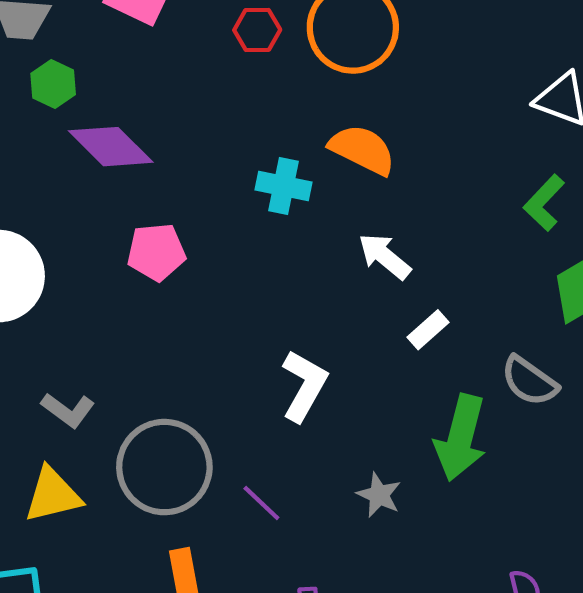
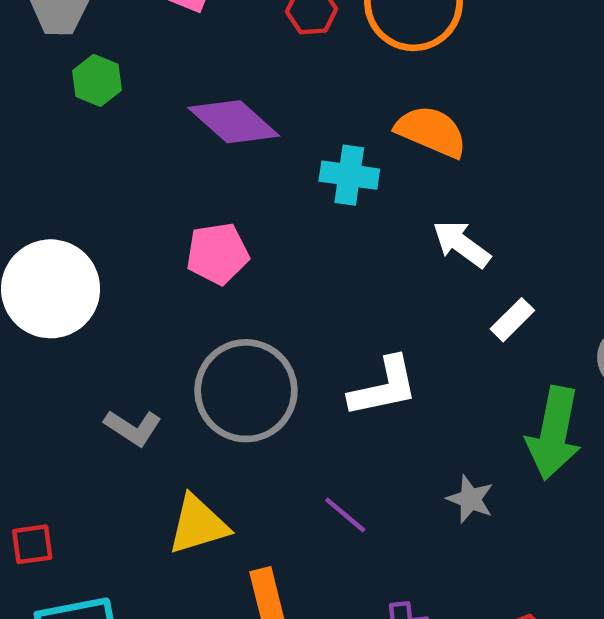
purple diamond: (111, 147) -> (234, 122), moved
white L-shape: (304, 386) -> (384, 387), turned 52
gray circle: (164, 467) -> (246, 391), moved
yellow triangle: (53, 495) -> (198, 525), moved

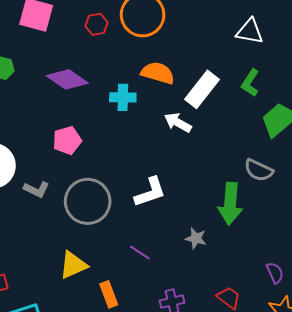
white rectangle: (512, 320) -> (202, 89), moved, size x1.8
gray L-shape: (133, 428) -> (36, 189), moved

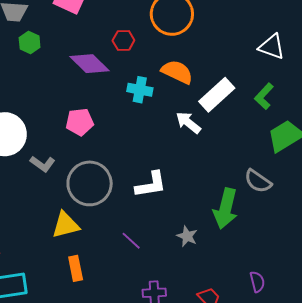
red hexagon: (97, 24) -> (123, 40), moved
yellow triangle: (73, 265) -> (66, 225), moved
orange rectangle: (109, 294) -> (76, 268), moved

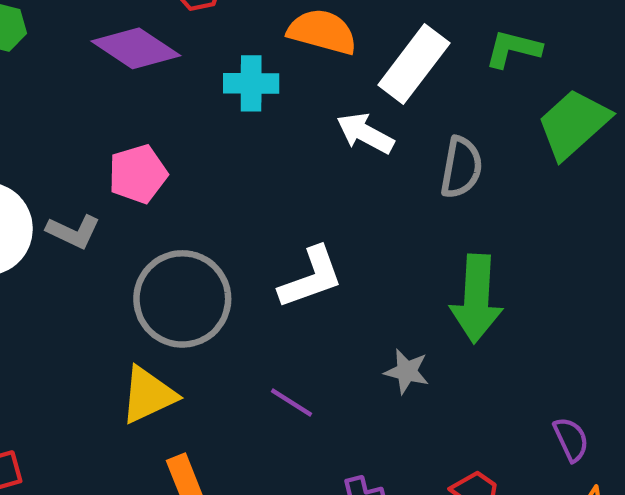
green L-shape: (264, 96) -> (513, 49), turned 72
gray L-shape: (43, 164) -> (73, 232), moved
gray semicircle: (258, 181) -> (461, 167), moved, turned -104

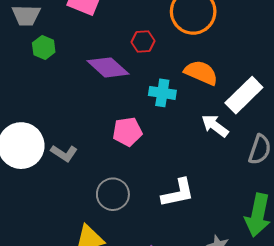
pink pentagon: (138, 174) -> (127, 132), moved
gray circle: (182, 299) -> (113, 194), size x0.7

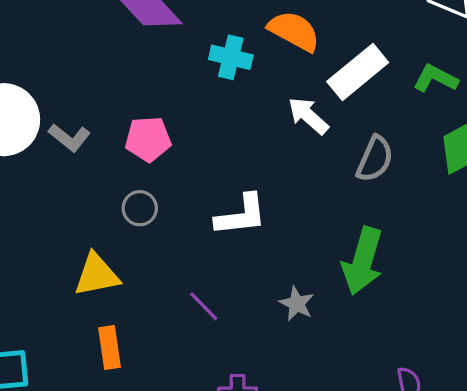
pink pentagon: (127, 132) -> (148, 139), moved
gray circle: (113, 194) -> (140, 208), size x0.7

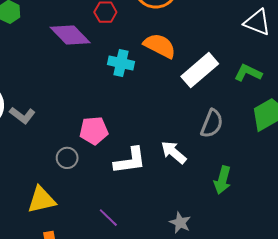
white arrow: (308, 116) -> (174, 152), moved
pink pentagon: (148, 139) -> (94, 131), moved
green arrow: (363, 261) -> (222, 180), moved, size x0.7
gray star: (297, 304) -> (180, 223), moved

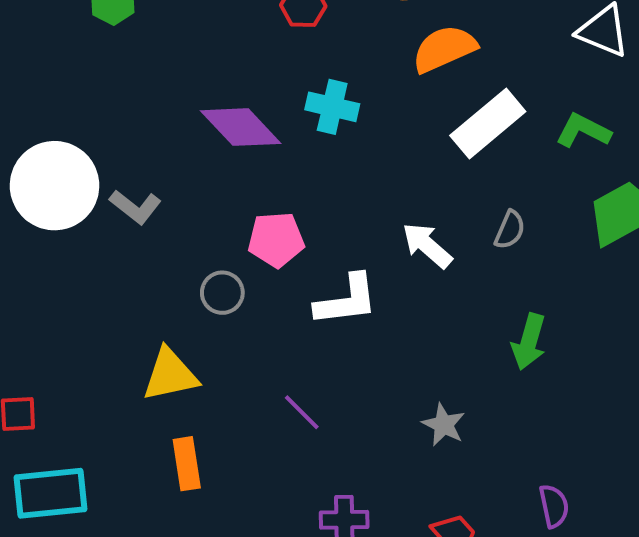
purple diamond: (70, 35) -> (241, 127), moved
orange semicircle: (160, 46) -> (444, 49), moved, turned -52
gray semicircle: (212, 124) -> (510, 230), size x0.7
white arrow: (174, 152) -> (427, 245), moved

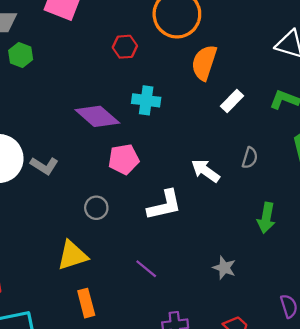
orange semicircle: (444, 49) -> (204, 63), turned -42
white rectangle: (488, 124) -> (232, 101), size x0.6
pink pentagon: (276, 240) -> (124, 159), moved

